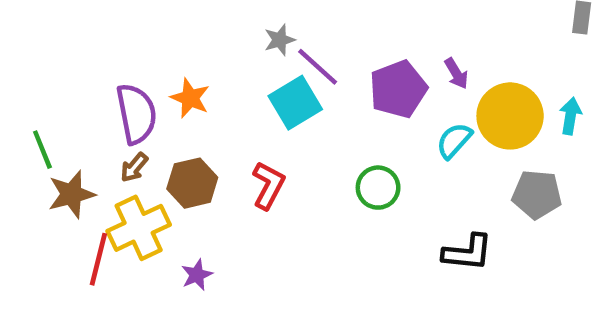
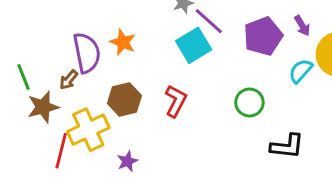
brown arrow: (134, 167) -> (69, 80), moved
black L-shape: (468, 252) -> (287, 146), moved

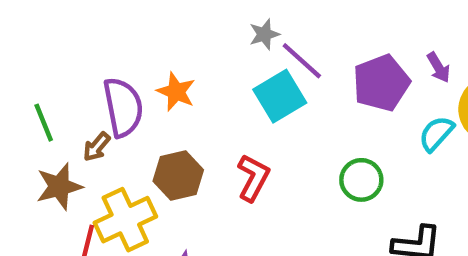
green line: (23, 77) -> (44, 123), moved

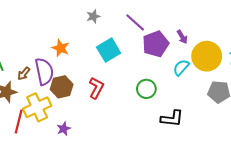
gray star: (264, 34) -> (93, 16), moved
purple line: (302, 61) -> (135, 22), moved
purple semicircle: (123, 107) -> (44, 72), moved

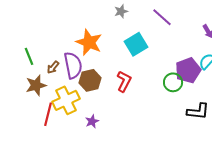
purple pentagon: (156, 44) -> (188, 70), moved
orange star: (61, 48) -> (89, 42), size x1.5

